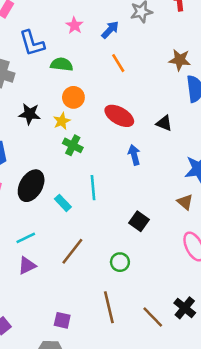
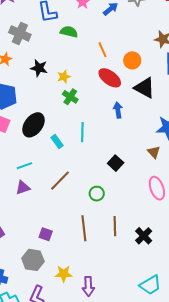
orange line: (118, 63) -> (102, 50), moved
orange circle: (73, 97) -> (132, 60), moved
black triangle: (164, 123) -> (145, 88), size x1.6
brown line: (153, 317) -> (115, 226), moved, turned 36

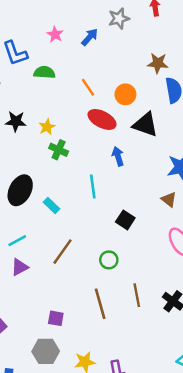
cyan line: (82, 132) -> (93, 187), moved

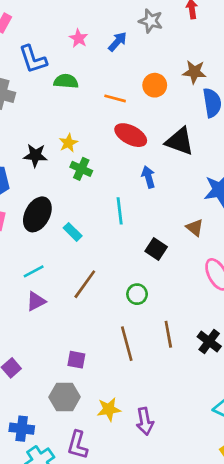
gray star: (119, 18) -> (151, 21), turned 30
orange line: (88, 87) -> (115, 98), turned -42
orange circle: (125, 94) -> (155, 85), moved
black star: (16, 121) -> (35, 155), moved
brown triangle: (169, 199) -> (195, 228), moved

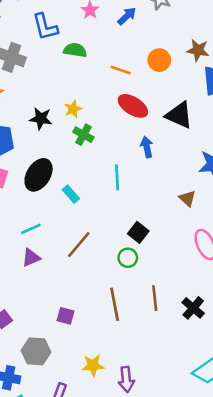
black square: (156, 249) -> (138, 232), moved
gray hexagon: (65, 397) -> (36, 351), moved

